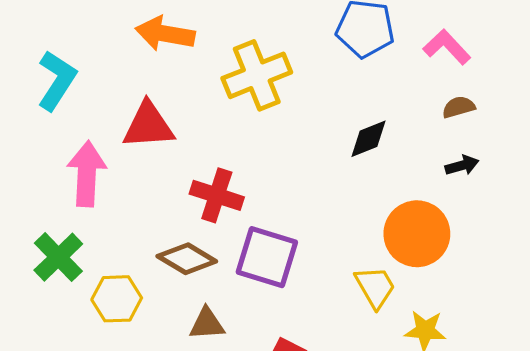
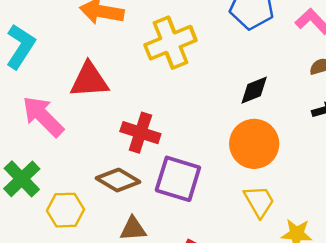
pink arrow: (87, 174) -> (43, 116), turned -48
orange circle: (417, 234) -> (254, 144), moved

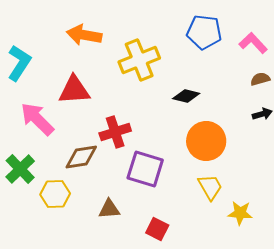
black diamond: (254, 90) -> (186, 96), moved, turned 36
red cross: (140, 133) -> (115, 132), turned -36
brown diamond: (118, 180) -> (81, 157), moved, turned -40

